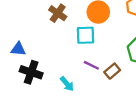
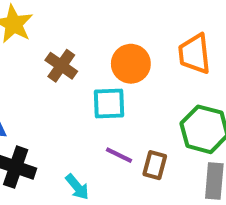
brown rectangle: (112, 71) -> (155, 165), turned -35

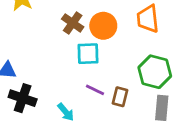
brown cross: (61, 66) -> (73, 23), moved

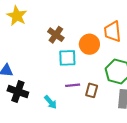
orange circle: (103, 26) -> (89, 44), moved
purple line: (95, 90) -> (73, 85), turned -32

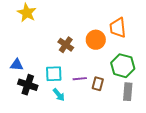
brown cross: (56, 35) -> (66, 45), moved
cyan square: (67, 58) -> (54, 74), moved

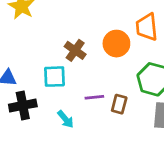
cyan square: (54, 74) -> (54, 77), moved
black cross: (28, 85) -> (23, 105), turned -30

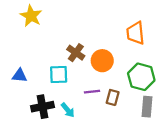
orange circle: (116, 44) -> (102, 61), moved
black cross: (23, 105) -> (43, 107), moved

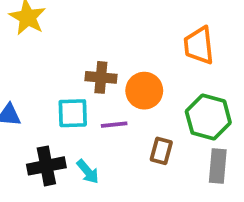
brown cross: (76, 53) -> (101, 77), turned -30
purple line: (92, 92) -> (114, 125), moved

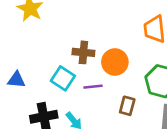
cyan square: (73, 113) -> (63, 78), turned 35

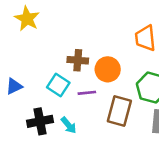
blue triangle: (16, 80) -> (14, 86), turned -30
brown rectangle: (127, 106) -> (119, 111), size x1.6

